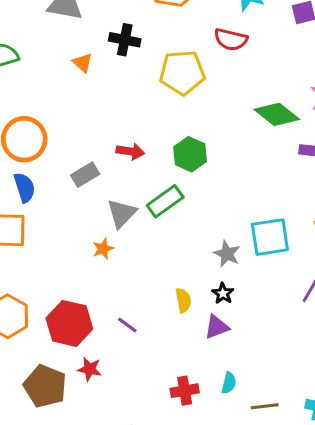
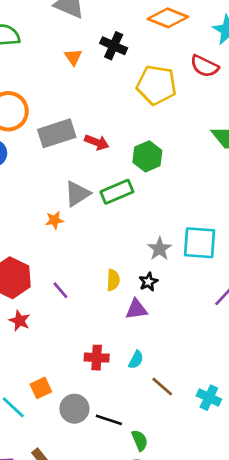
gray rectangle: (85, 175) -> (57, 133), moved, size x1.5
brown line: (265, 406) -> (162, 387), turned 35

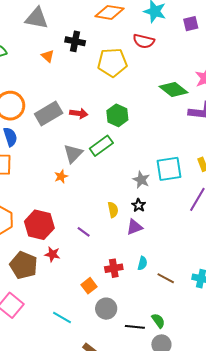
purple line: (60, 290) -> (84, 232), moved
orange square: (41, 388) -> (89, 286), moved
black line: (109, 420) -> (135, 327), moved

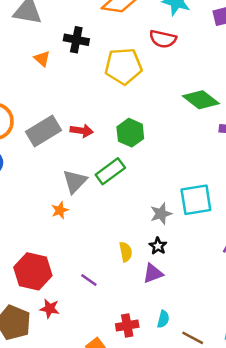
gray star: (141, 180) -> (161, 214), turned 30

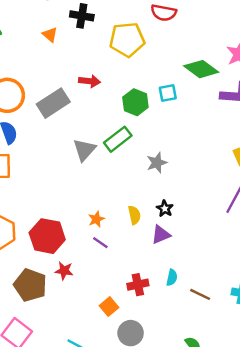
red arrow: (82, 131) -> (89, 81), moved
cyan square: (196, 200) -> (168, 93), moved, size x0.6
orange star: (60, 210) -> (96, 219), moved
gray star: (161, 214) -> (157, 163), moved

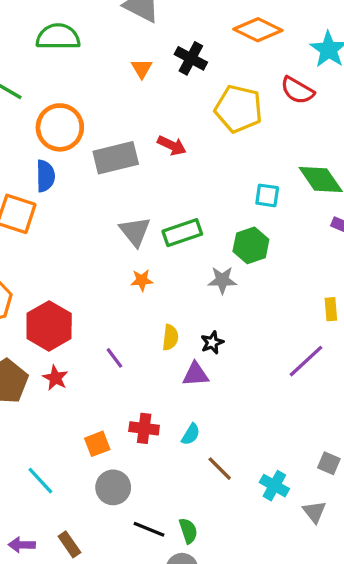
green hexagon: (135, 102) -> (251, 245), moved
gray triangle: (84, 150) -> (135, 231), turned -40
orange star: (96, 219) -> (142, 280), moved

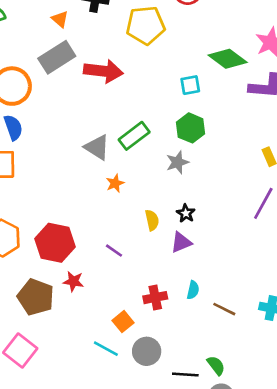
red arrow: (172, 146) -> (103, 71), size x1.6
gray rectangle: (116, 158) -> (57, 57), moved
cyan line: (40, 481) -> (106, 349), moved

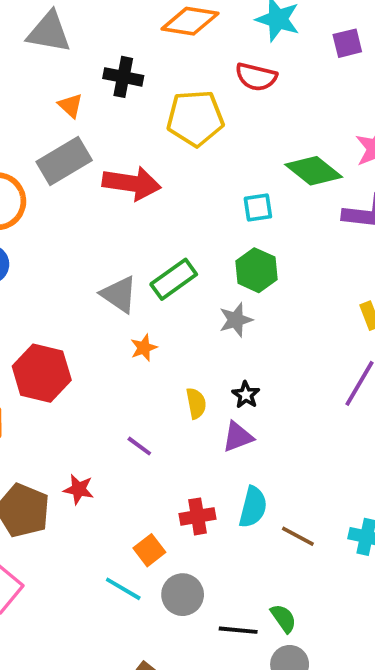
red hexagon: (55, 243) -> (42, 373), moved
cyan semicircle: (193, 290) -> (253, 507), size x1.5

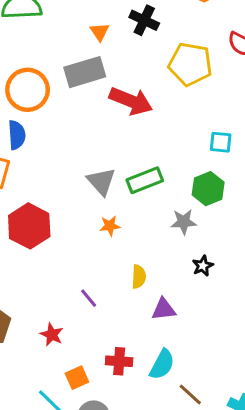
black star: (246, 395) -> (203, 266), moved
red star: (79, 489) -> (52, 335), moved

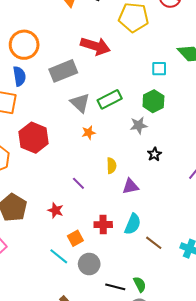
gray rectangle: (85, 72) -> (63, 71), moved

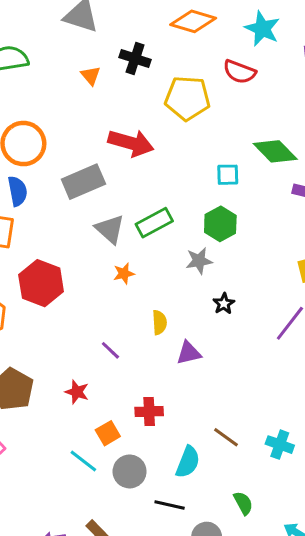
cyan semicircle: (133, 224) -> (188, 462), moved
green semicircle: (140, 284) -> (243, 503), moved

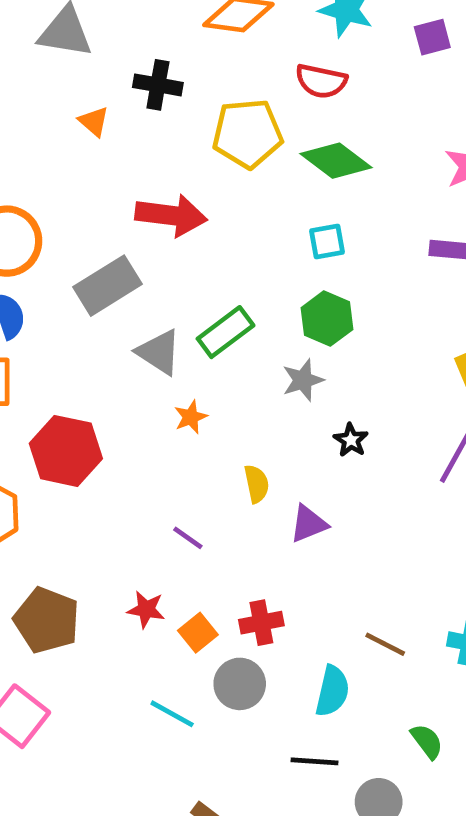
green diamond: (275, 151) -> (336, 161), moved
orange square: (108, 433) -> (198, 633), moved
gray circle: (130, 471) -> (240, 684), moved

